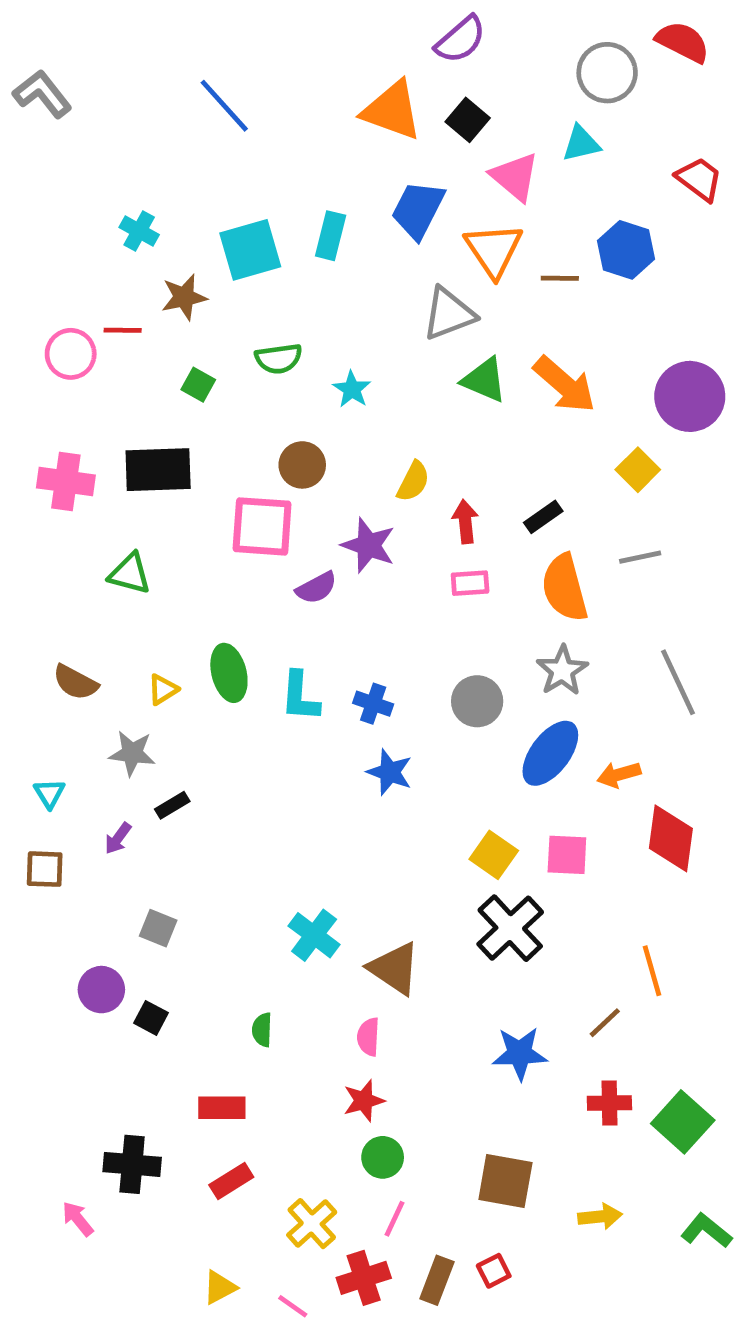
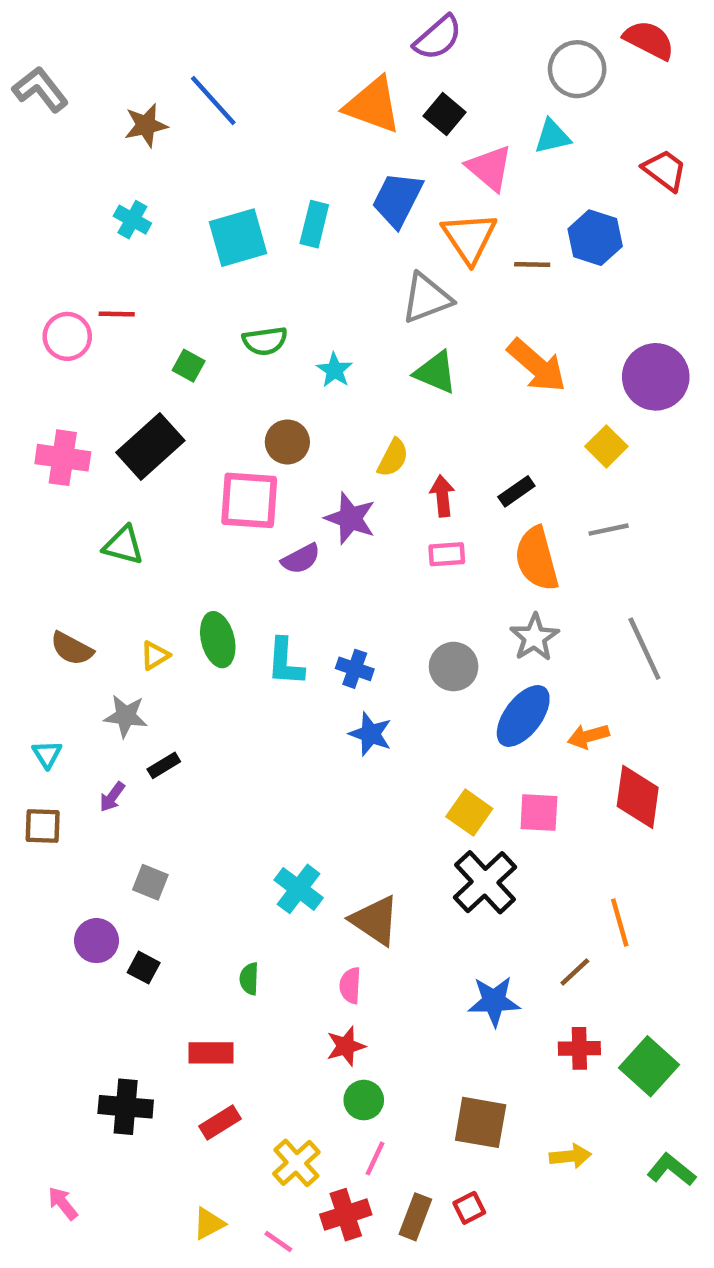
brown star: (184, 297) -> (146, 125), moved
green triangle: (484, 380) -> (436, 372), moved
black rectangle: (158, 470) -> (150, 446), turned -40
pink arrow: (78, 1219) -> (63, 1203), moved

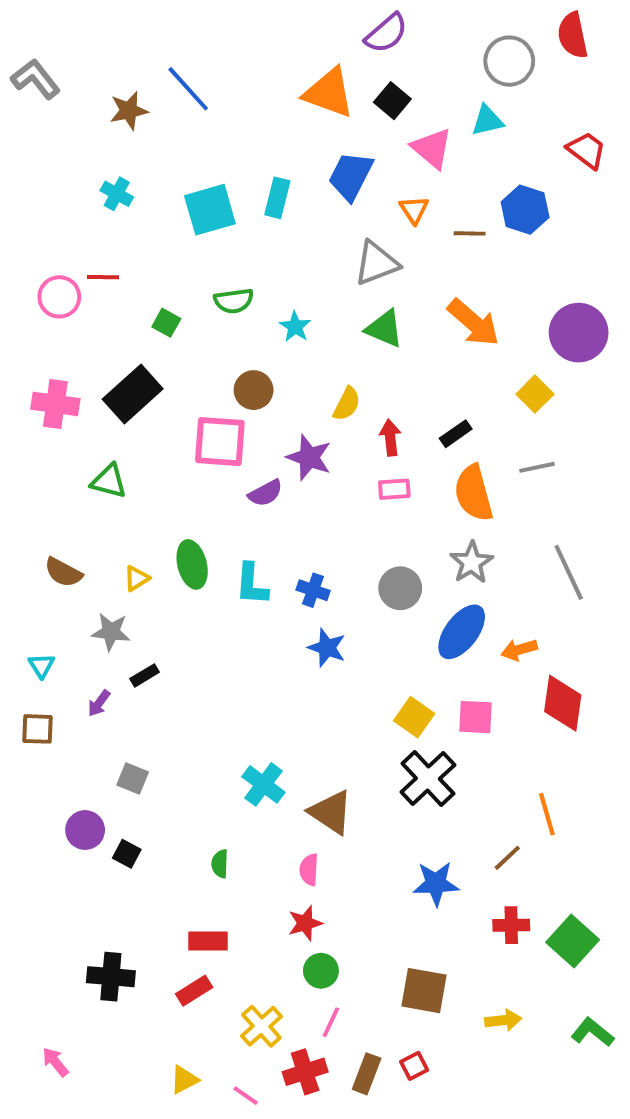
red semicircle: (649, 40) -> (573, 35), turned -129
orange triangle: (469, 238) -> (414, 210), size x0.6
red rectangle: (211, 1053) -> (208, 941), moved

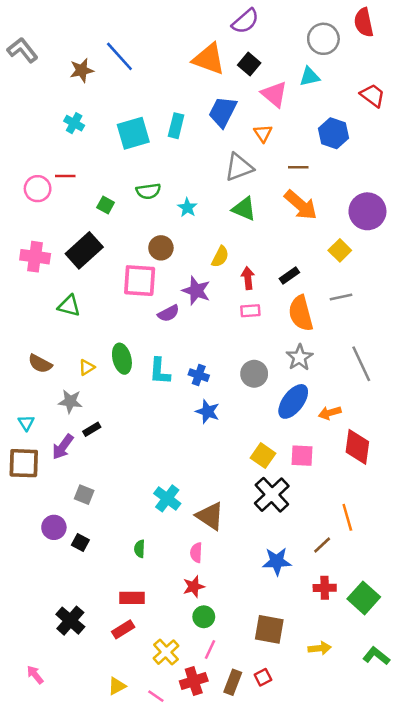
brown line: (470, 233) -> (298, 167), moved
purple arrow: (99, 703) -> (63, 447), size x1.5
brown square: (38, 729) -> (24, 463), size x1.5
black cross: (111, 977) -> (70, 621), turned 36

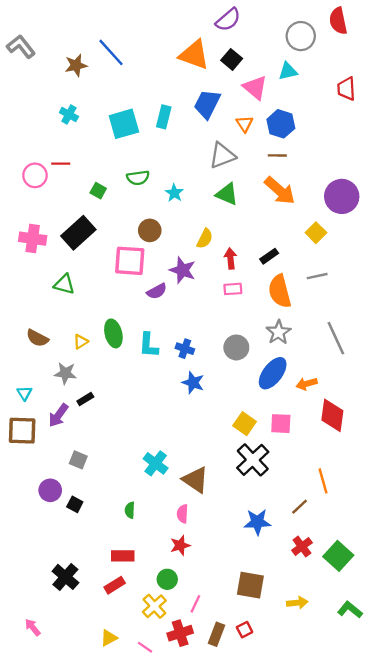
red trapezoid: (373, 95) -> (346, 89), turned -130
blue hexagon: (333, 133) -> (281, 124), moved
red cross: (325, 588) -> (302, 547), turned -36
green circle: (204, 617) -> (167, 579), moved

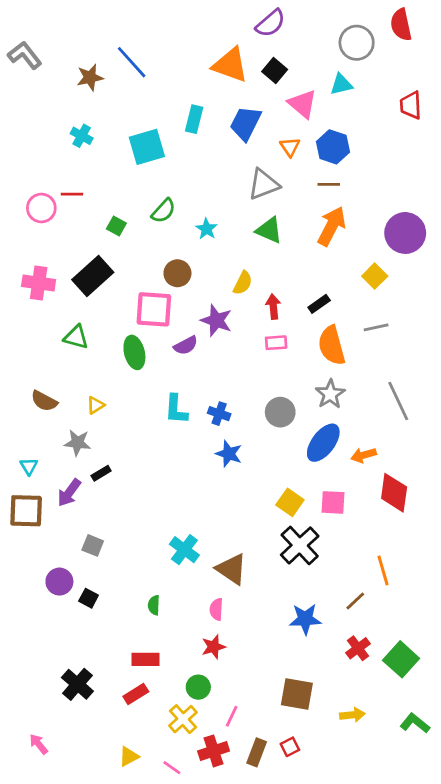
cyan rectangle: (164, 117) -> (194, 119), moved
green semicircle: (138, 178) -> (164, 211), turned -40
orange arrow: (280, 191) -> (332, 226), turned -104
green ellipse: (113, 333) -> (134, 352), moved

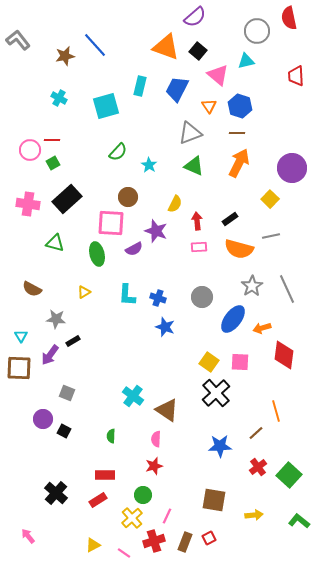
green square: (116, 226) -> (53, 163), moved, turned 32
orange semicircle: (332, 345) -> (239, 249), turned -60
gray star: (330, 394) -> (252, 286), moved
yellow triangle: (96, 405) -> (84, 292), moved

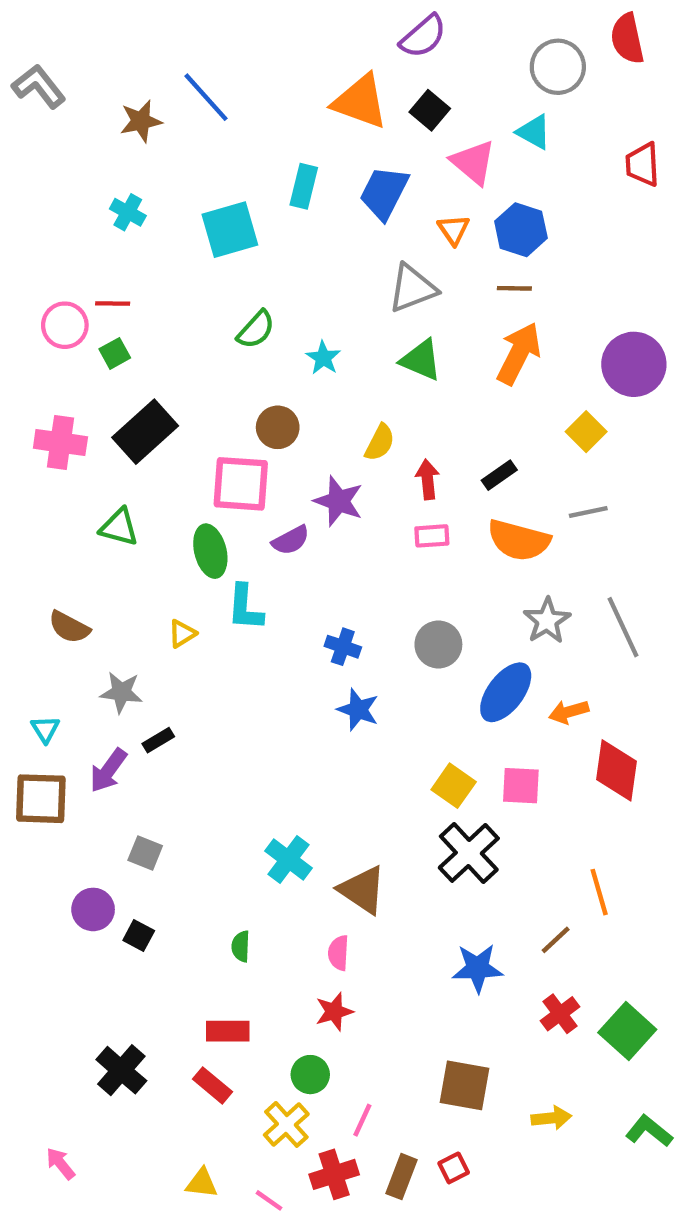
cyan triangle: (246, 61) -> (534, 132), turned 42
cyan L-shape: (127, 295) -> (245, 608), moved
red rectangle: (98, 500) -> (213, 1085), turned 72
yellow triangle: (93, 545) -> (202, 1183), turned 35

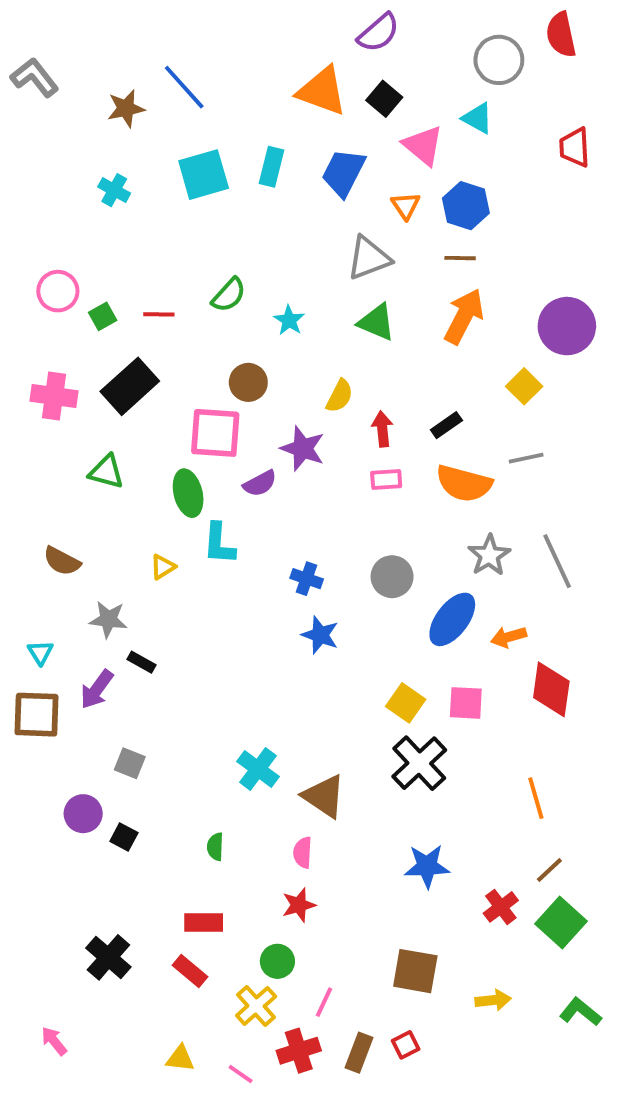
cyan square: (230, 230) -> (204, 175), moved
red line: (113, 304) -> (159, 314), moved
black rectangle: (158, 740) -> (141, 662), turned 60
brown line: (556, 940) -> (549, 870), moved

